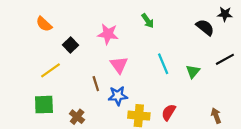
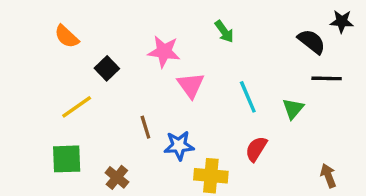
black line: (225, 59) -> (327, 78), moved, turned 30
pink triangle: (119, 65) -> (191, 85), moved
red semicircle: (169, 112) -> (256, 149), moved

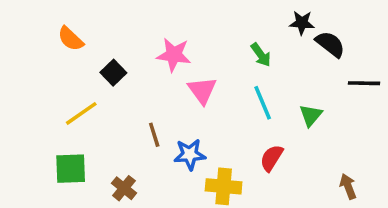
black star: (342, 21) -> (302, 23), moved
green arrow: (224, 31) -> (261, 55), moved
black line: (327, 78) -> (364, 83), moved

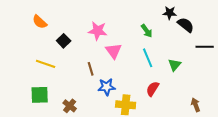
yellow line: (81, 113) -> (46, 64), turned 54
brown line: (154, 135) -> (91, 69), moved

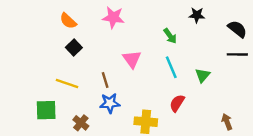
orange semicircle: (40, 22) -> (68, 21), moved
black semicircle: (186, 25) -> (237, 29), moved
pink star: (98, 31) -> (113, 17), moved
yellow line: (46, 64) -> (67, 83), moved
blue star: (107, 87) -> (110, 103), moved

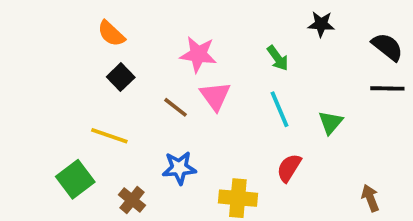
pink star: (113, 17) -> (198, 54), moved
brown line: (105, 80) -> (176, 107), moved, turned -35
green square: (46, 110) -> (75, 179), turned -35

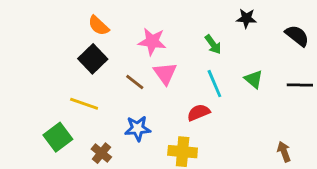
orange semicircle: (111, 34) -> (99, 26), moved
black square: (121, 77) -> (93, 59), size x1.4
black line: (387, 88) -> (300, 85), moved
green triangle: (331, 122) -> (254, 79), moved, turned -30
red semicircle: (289, 168) -> (199, 113), moved, turned 35

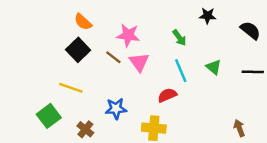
brown line: (135, 82) -> (113, 57), moved

